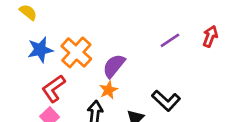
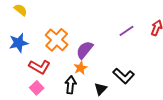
blue star: (40, 50) -> (19, 43), moved
red L-shape: (54, 89) -> (40, 67), turned -115

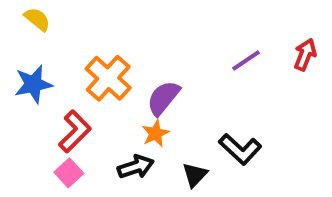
red L-shape: (40, 67) -> (75, 131), turned -75
black arrow: (71, 85) -> (136, 167), turned 66

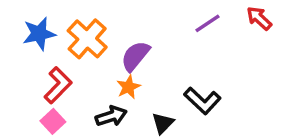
red arrow: (305, 55) -> (259, 18), turned -68
blue star: (33, 84) -> (39, 34), moved

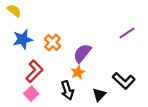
orange cross: (87, 39) -> (52, 43), size x0.7
black arrow: (111, 116) -> (67, 90), turned 90

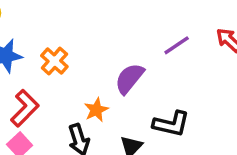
purple semicircle: (82, 53) -> (129, 79), moved
black L-shape: (124, 81) -> (171, 124), turned -30

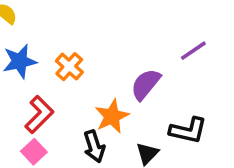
orange star: (96, 110) -> (112, 116), size x1.4

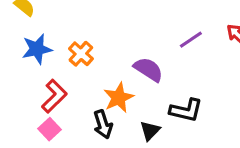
purple semicircle: (146, 84) -> (148, 69), turned 84

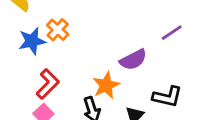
orange cross: (81, 54) -> (58, 30), moved
purple semicircle: (148, 69) -> (133, 60), turned 120

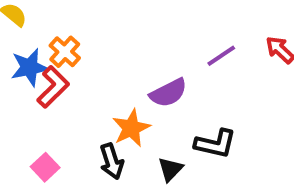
red L-shape: (48, 84) -> (53, 87), moved

